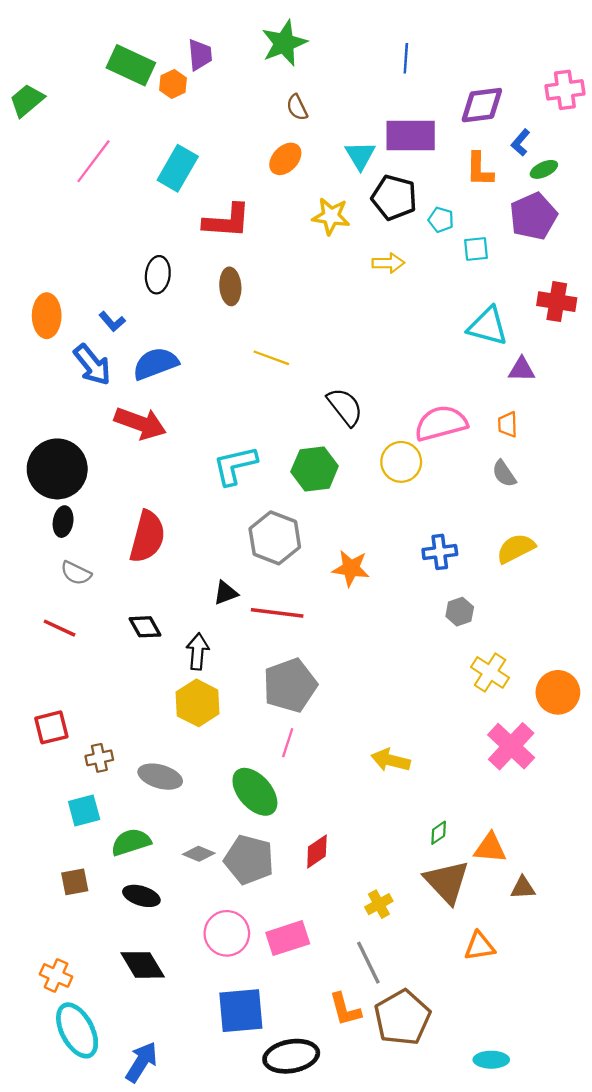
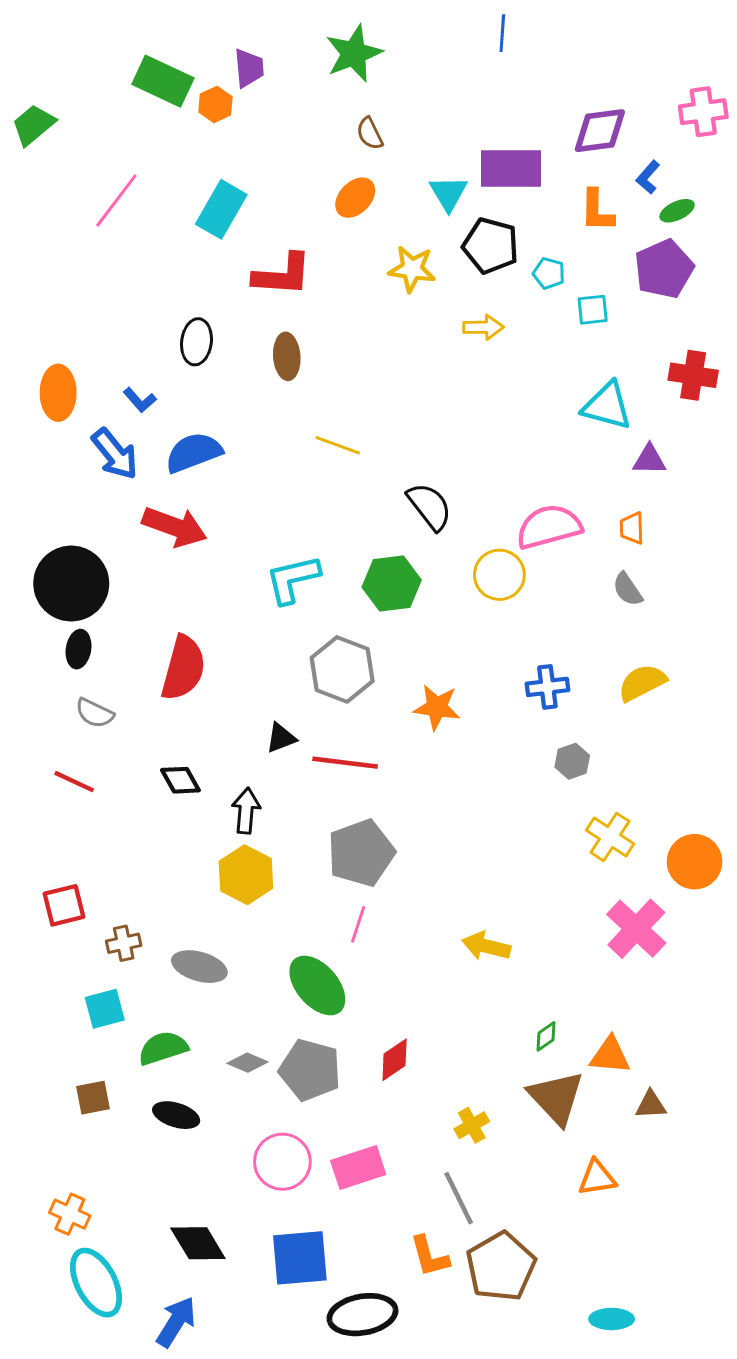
blue line: (406, 58) -> (502, 33), moved
black diamond: (143, 965) -> (198, 1243), moved

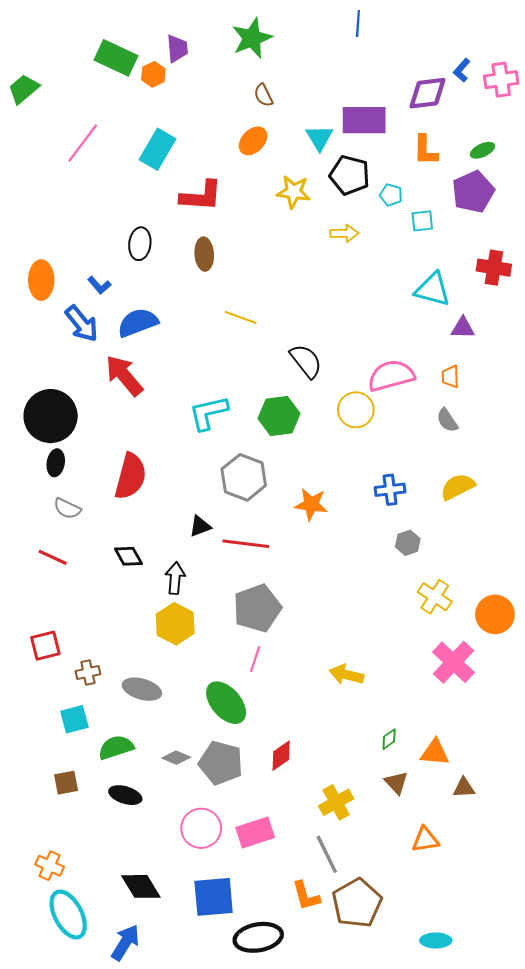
blue L-shape: (648, 177) -> (462, 70), moved
red arrow: (175, 527) -> (124, 376), turned -150
brown triangle: (556, 1098) -> (396, 783), size x0.6
yellow cross: (472, 1125) -> (336, 802), size x1.4

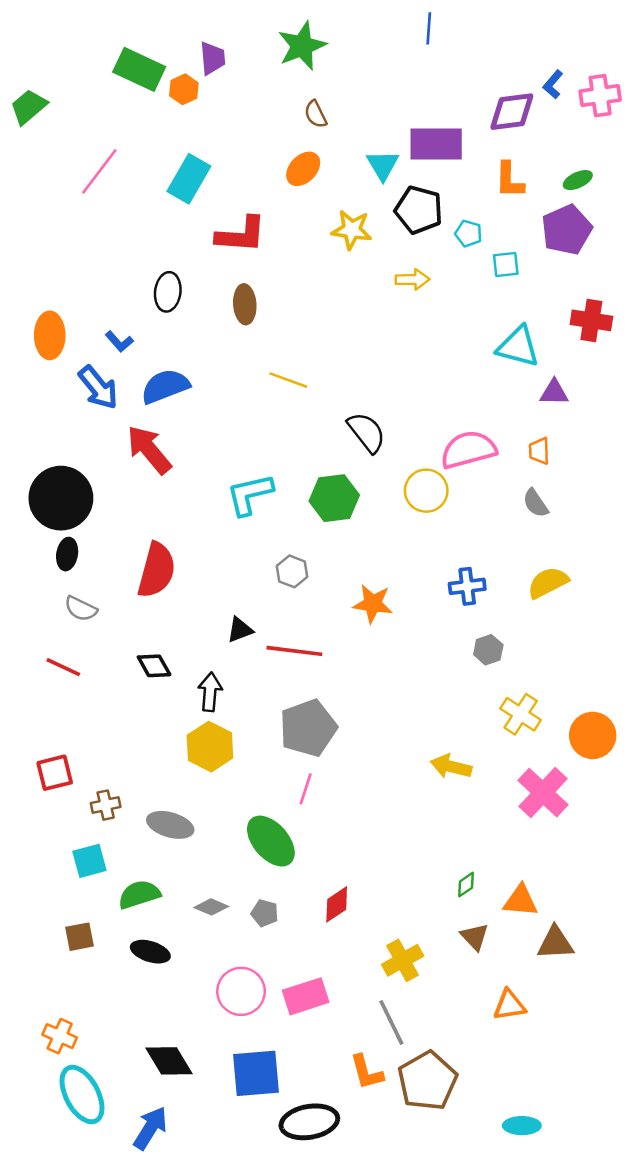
gray hexagon: (244, 477) -> (292, 571), size x0.6
yellow arrow: (346, 675) -> (451, 766), moved
gray pentagon: (221, 763) -> (265, 913), size x0.5
brown triangle: (464, 788) -> (555, 943), size x1.4

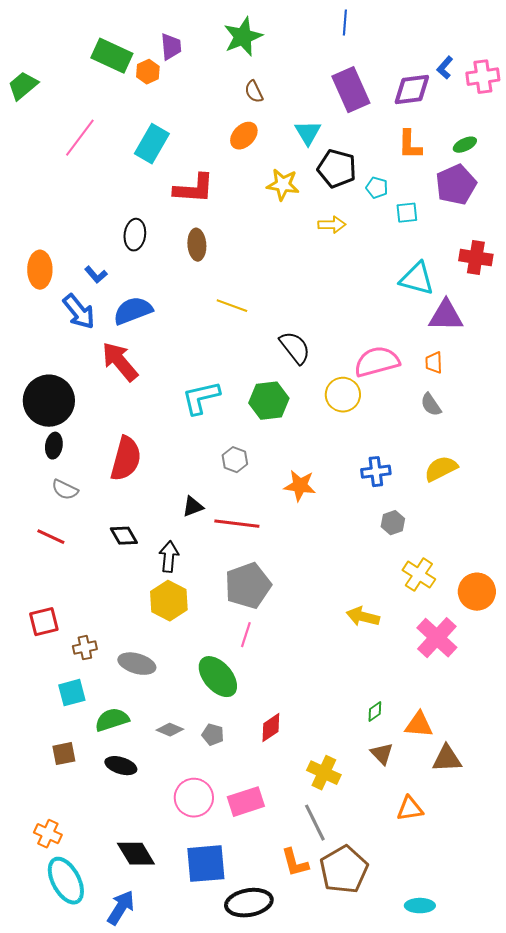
purple rectangle: (436, 144) -> (351, 90), moved, turned 66
purple triangle: (554, 393) -> (446, 316), size x1.5
yellow cross: (403, 960) -> (324, 773), turned -36

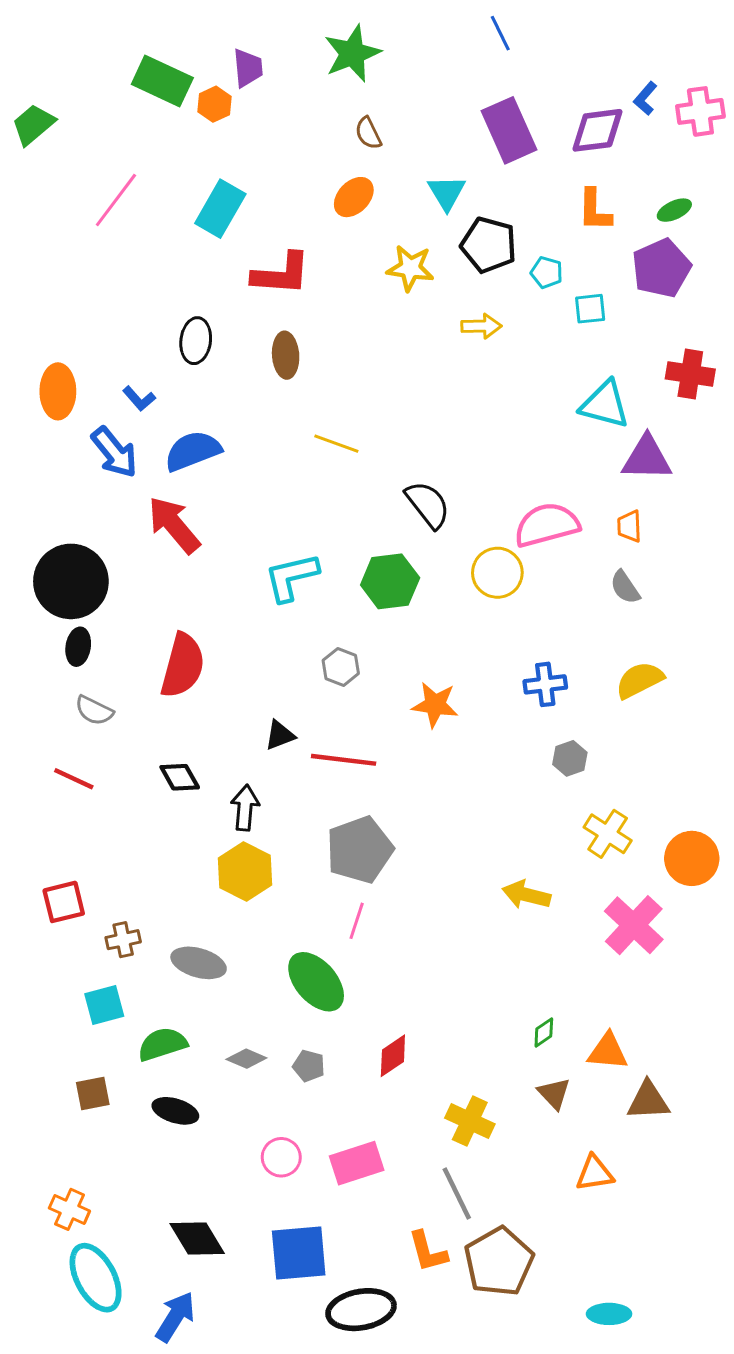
blue line: (345, 23) -> (500, 33), turned -30
pink circle: (194, 798) -> (281, 1157), size x0.7

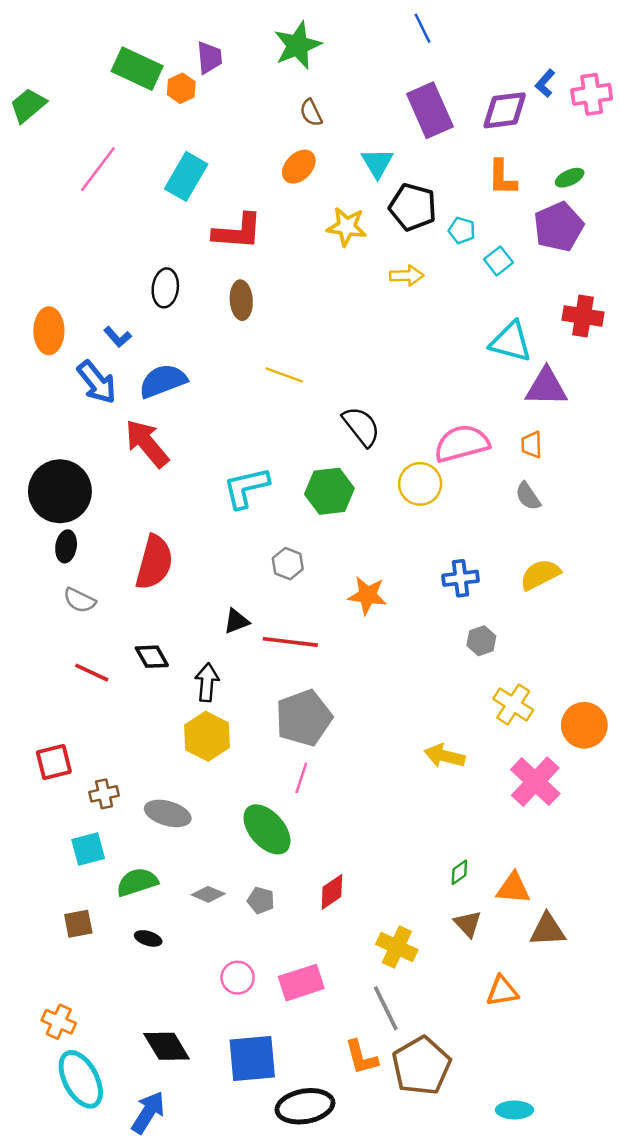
cyan square: (590, 309) -> (499, 261), turned -32
red line: (74, 779) -> (92, 673), moved
black ellipse: (175, 1111) -> (148, 938), size x0.7

